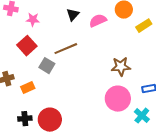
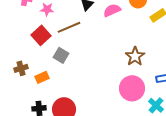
brown line: (66, 49) -> (69, 27), moved
brown star: (121, 67) -> (135, 56), turned -30

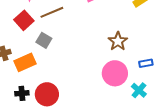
orange rectangle: (42, 77) -> (25, 62), size x1.5

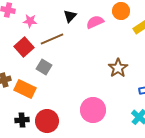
orange rectangle: (25, 62) -> (25, 89), turned 50
pink circle: (115, 73) -> (93, 110), moved

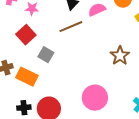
brown line: (52, 39) -> (71, 27), moved

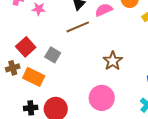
red square: (26, 35) -> (26, 47), moved
brown star: (120, 56) -> (113, 61), moved

